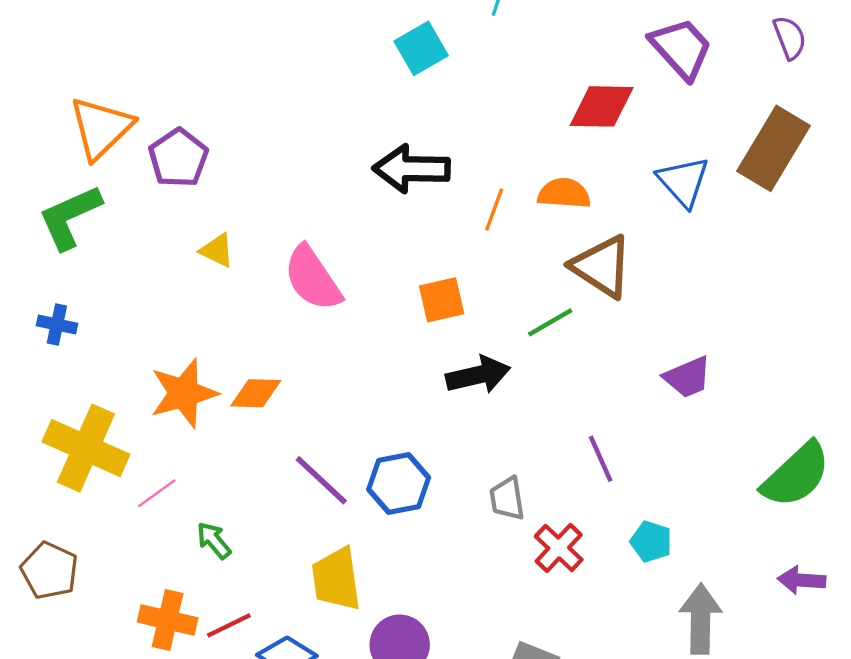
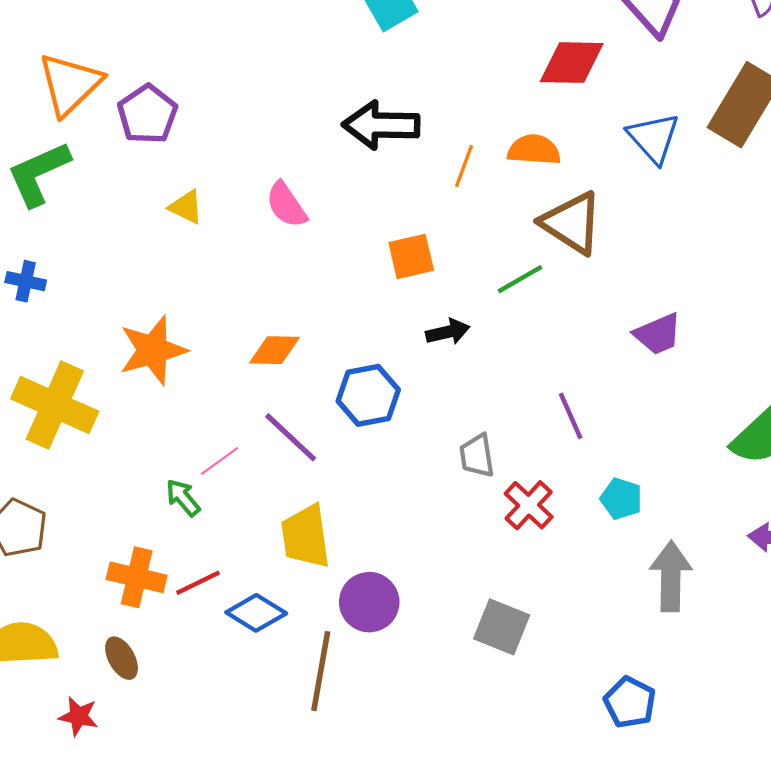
pink semicircle: (313, 278) -> (286, 205), moved, size x0.7
black arrow: (478, 375) -> (448, 332), size x0.7
orange diamond: (256, 393) -> (274, 350), moved
blue hexagon: (399, 484) -> (368, 395), moved
pink line: (157, 493) -> (220, 461), moved

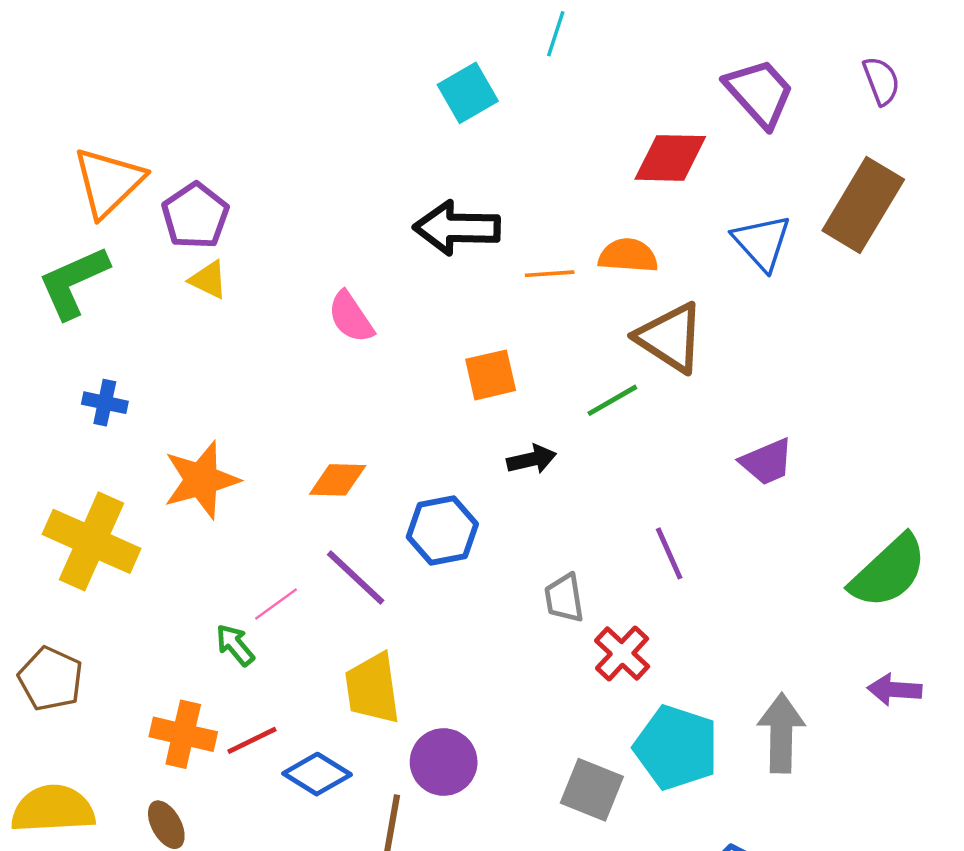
orange line: (464, 166) -> (550, 274), turned 66
yellow triangle: (186, 207) -> (208, 280), moved
blue cross: (26, 281) -> (105, 403), moved
cyan pentagon: (621, 499) -> (676, 748), moved, size x1.8

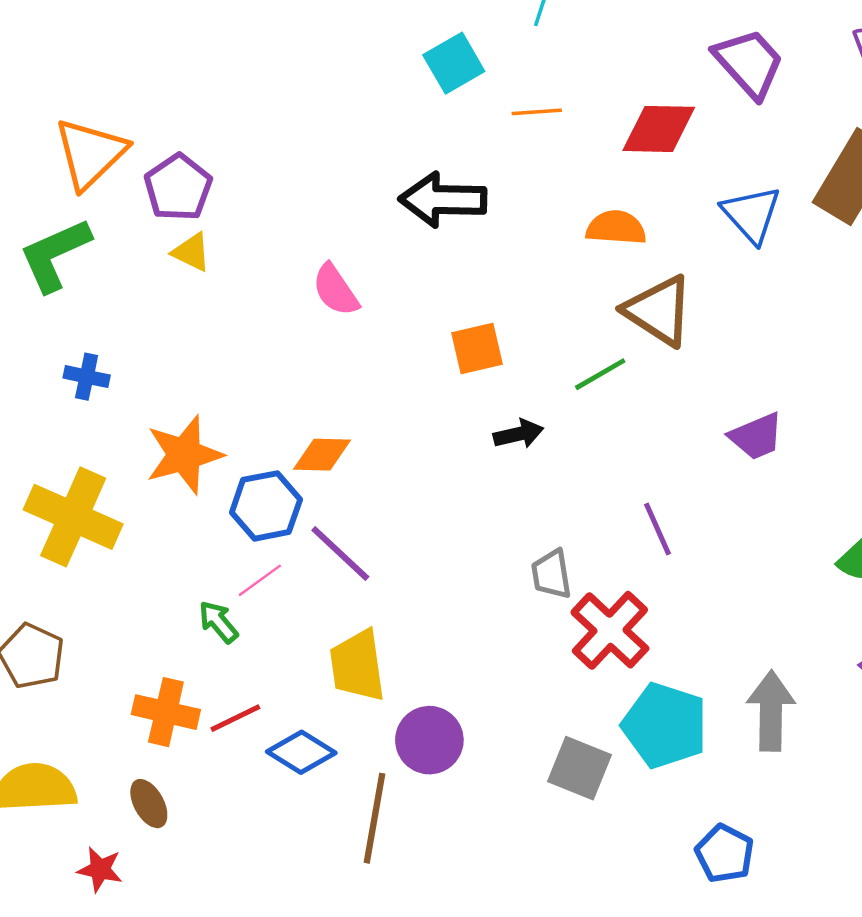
orange line: (550, 274) -> (537, 112), moved
blue hexagon: (442, 531) -> (266, 506), moved
red cross: (622, 653) -> (610, 630), size x1.4

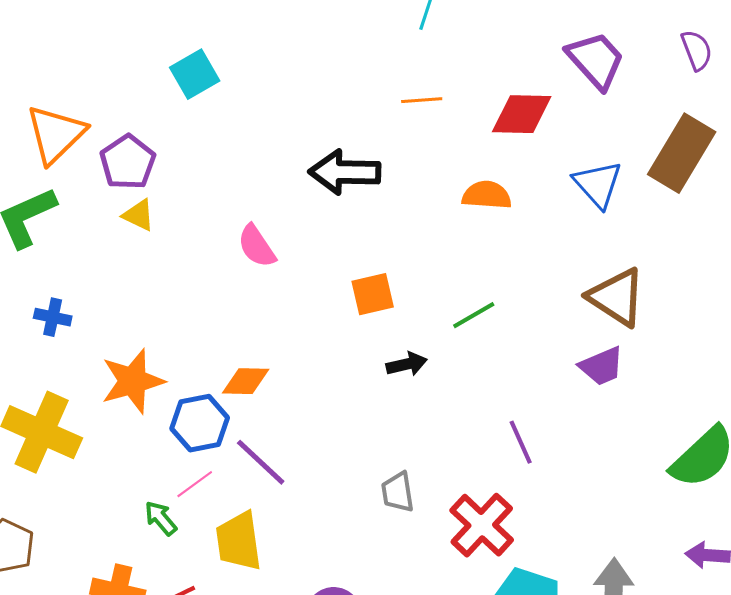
cyan square: (454, 63) -> (195, 74), moved
brown triangle: (659, 311) -> (617, 297), moved
gray trapezoid: (551, 574) -> (398, 492), moved
yellow trapezoid: (357, 666) -> (239, 541), moved

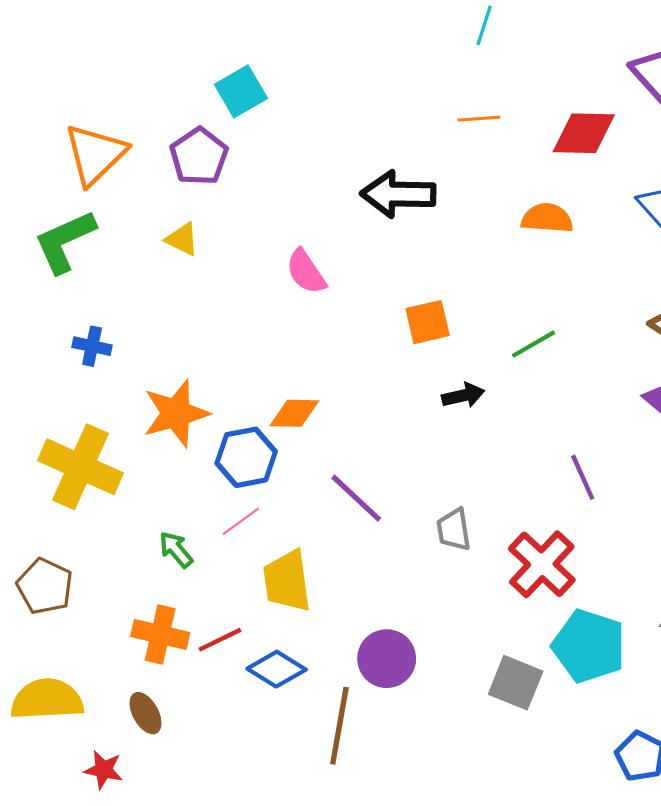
purple pentagon: (128, 162) -> (199, 156), moved
purple line: (261, 462) -> (356, 498), moved
green arrow: (161, 518) -> (176, 550), moved

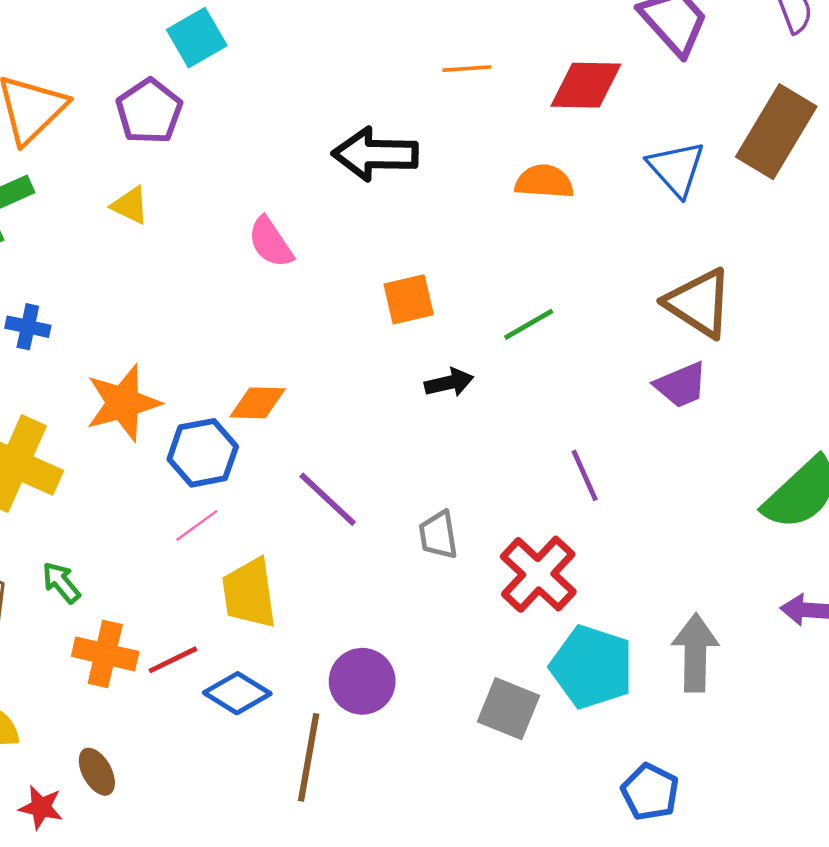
green arrow: (176, 550) -> (61, 583), moved
brown ellipse: (145, 713) -> (97, 772), moved

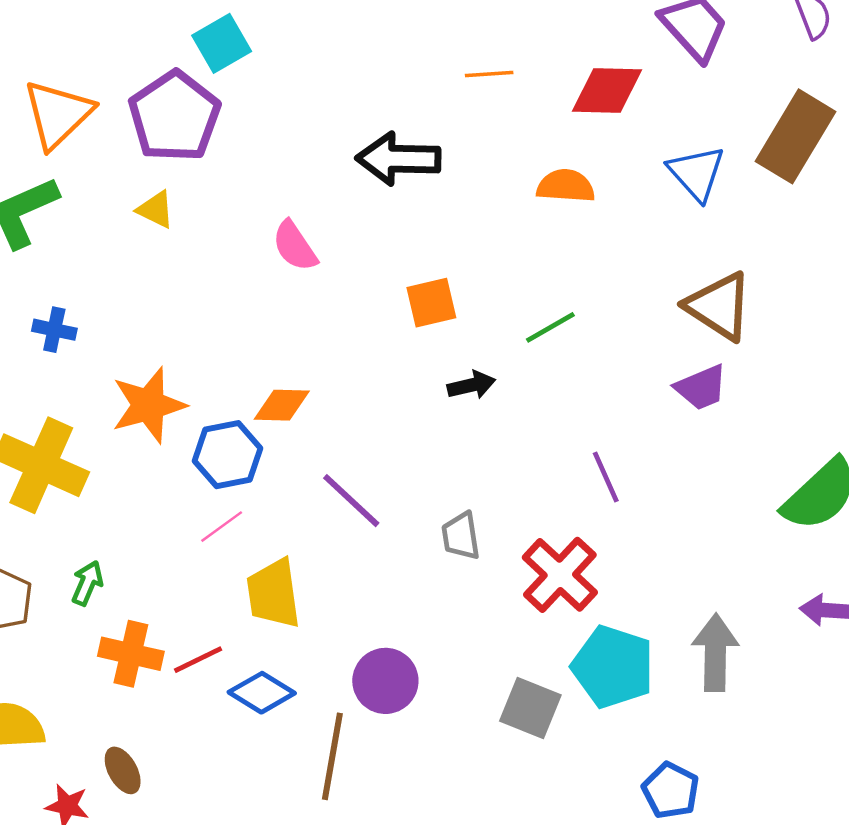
purple pentagon: (149, 111) -> (174, 116), size x1.4
green arrow: (61, 583) -> (87, 583), turned 63

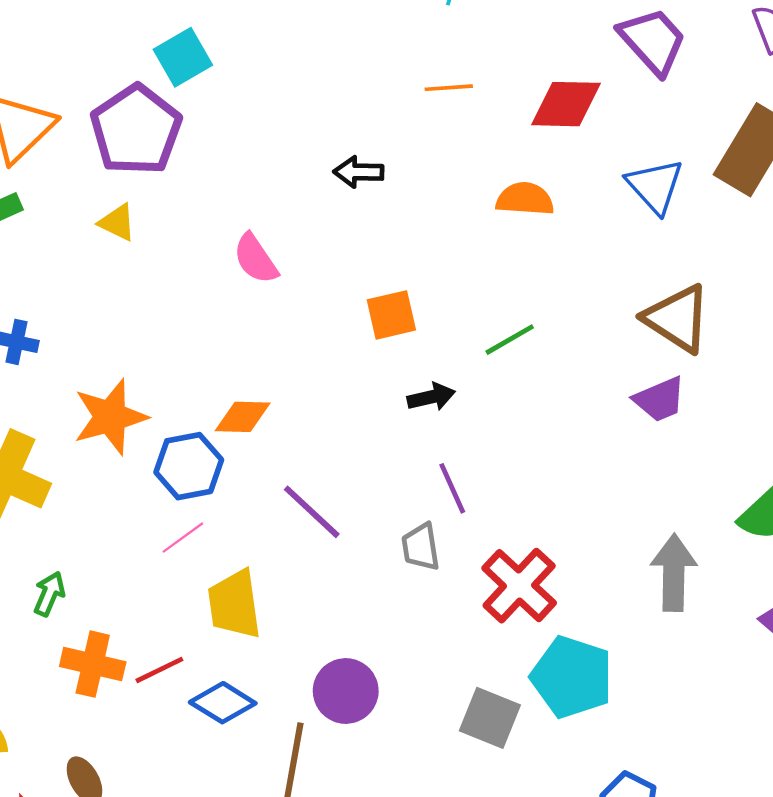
black arrow: (398, 159) -> (359, 172), size x0.6
purple line: (606, 477) -> (452, 488), moved
gray arrow: (715, 653) -> (674, 573), moved

